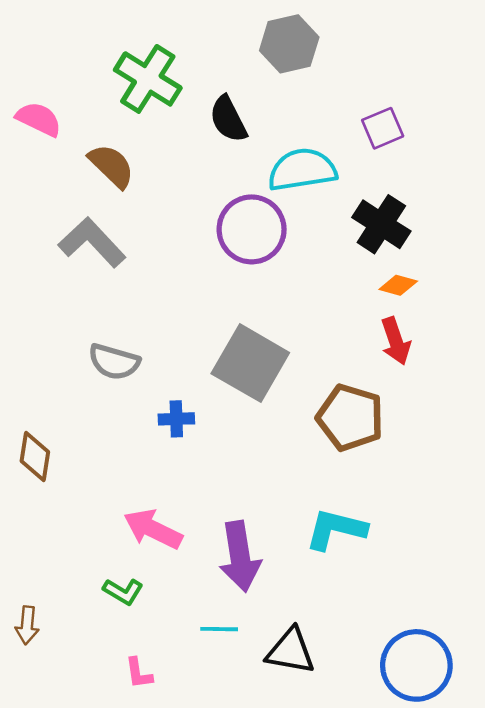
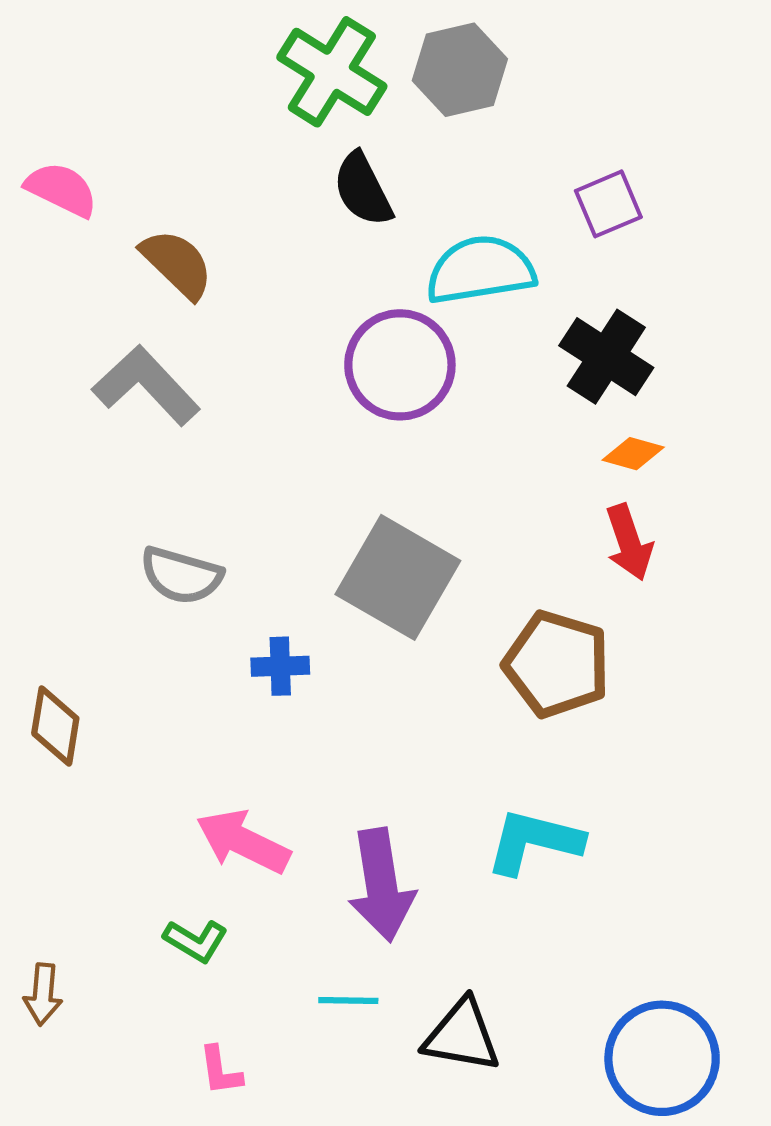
green cross: (148, 79) -> (332, 72), moved

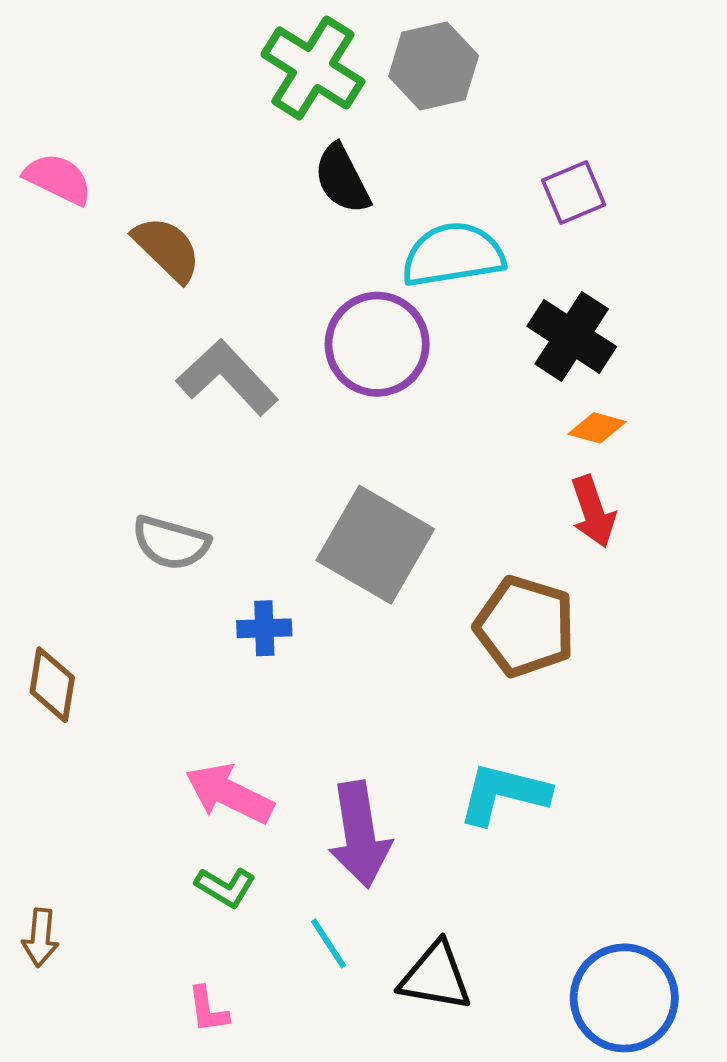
gray L-shape: (146, 386) -> (227, 377), moved
green L-shape: (196, 941) -> (225, 887), moved
cyan line: (348, 1001) -> (328, 943), turned 56

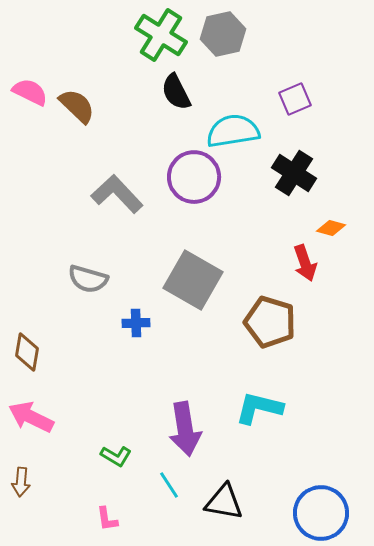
brown semicircle: (167, 249) -> (77, 106), moved
orange diamond: (597, 428) -> (331, 228), moved
pink arrow: (229, 794) -> (31, 417), moved

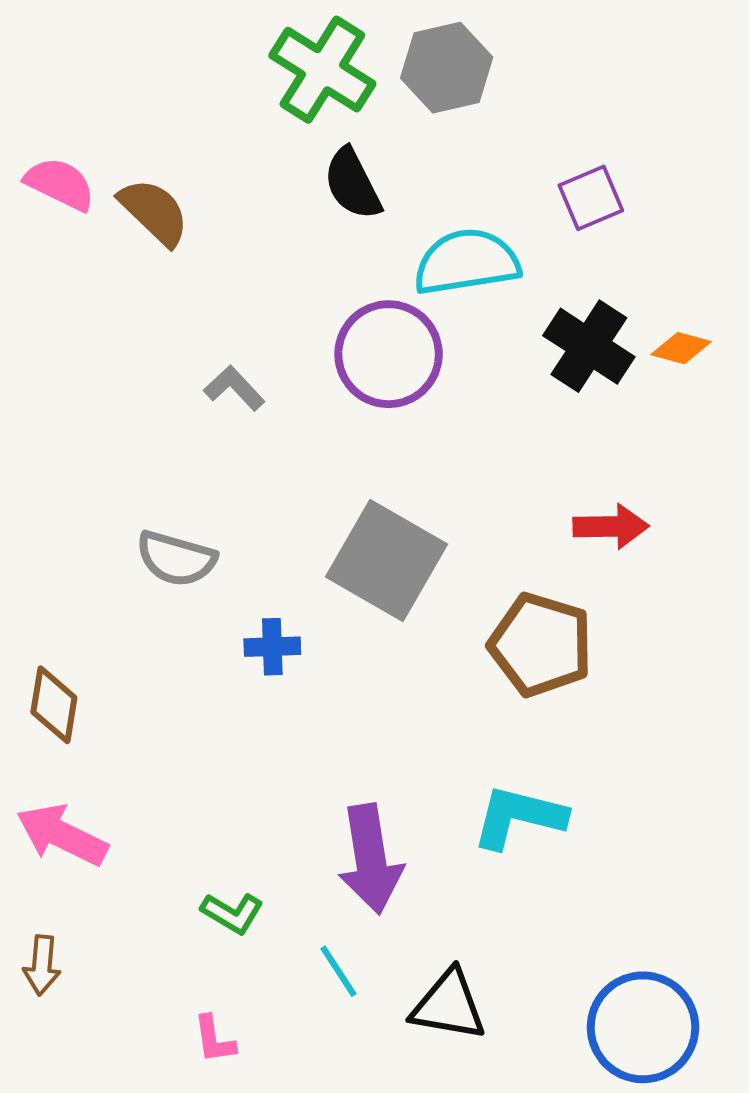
gray L-shape: (117, 194) -> (234, 388), size x0.6
orange diamond: (331, 228) -> (681, 348), moved
red arrow: (305, 263) -> (611, 526), turned -72

